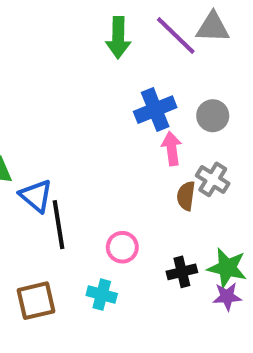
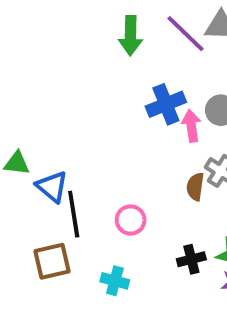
pink arrow: (172, 149) -> (191, 126), moved
pink circle: (122, 247) -> (131, 220), moved
brown square: (36, 301) -> (52, 261), moved

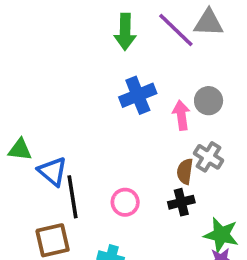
blue cross: (166, 104) -> (138, 95), moved
black cross: (191, 259) -> (181, 202), moved

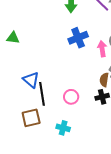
green triangle: (20, 150) -> (13, 38), moved

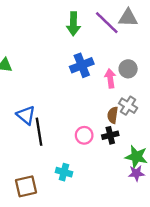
pink circle: (71, 97) -> (84, 135), moved
brown square: (31, 118) -> (26, 186), moved

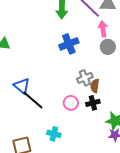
pink arrow: (110, 78) -> (103, 29), moved
gray cross: (128, 106) -> (85, 78), moved, turned 35
black line: (39, 132) -> (33, 100), turned -40

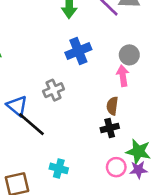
pink arrow: (103, 29) -> (123, 76), moved
gray cross: (85, 78) -> (54, 90), moved
pink circle: (71, 103) -> (116, 167), moved

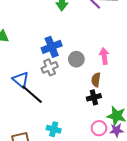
blue cross: (78, 51) -> (52, 47), moved
gray circle: (129, 55) -> (76, 59), moved

